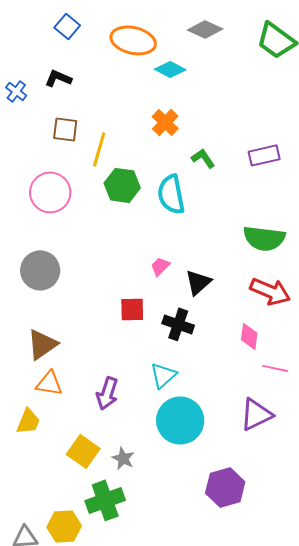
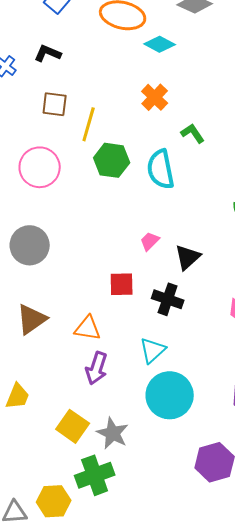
orange triangle: (49, 383) -> (88, 328), moved
gray star: (123, 458) -> (113, 433), size x1.4

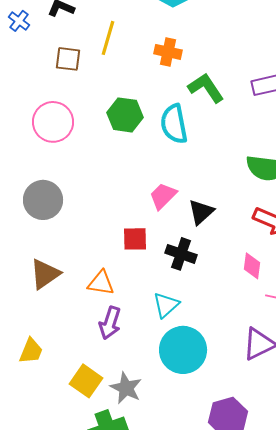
orange cross: (155, 97) -> (168, 52), turned -32
yellow line: (89, 124) -> (108, 38), moved
green L-shape: (193, 133) -> (206, 88), size x1.5
pink trapezoid: (150, 241) -> (163, 196), size x1.4

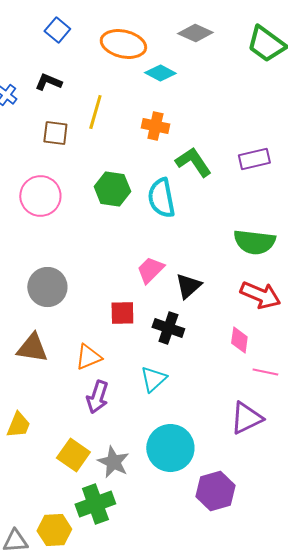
gray circle: (43, 200) -> (47, 287), moved
brown triangle: (45, 274) -> (32, 348), turned 44
orange triangle: (101, 283) -> (88, 357), turned -32
cyan circle: (183, 350) -> (170, 448), moved

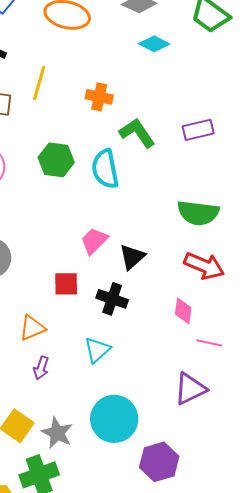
cyan diamond: (160, 73) -> (154, 44), moved
purple arrow: (97, 397) -> (41, 368), size x0.7

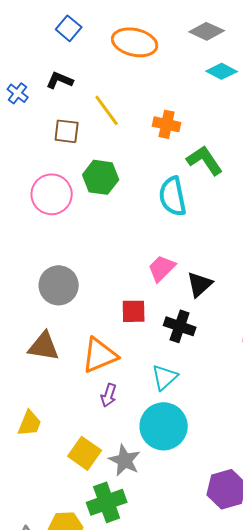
yellow line: (39, 83) -> (107, 110), turned -52
green hexagon: (56, 160) -> (101, 177), moved
orange triangle: (32, 328) -> (100, 355), size x1.4
cyan circle: (114, 419) -> (164, 426), moved

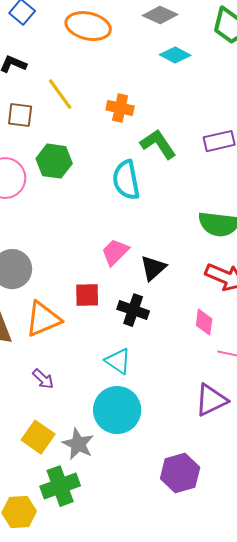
orange triangle: (100, 355) -> (43, 319), moved
cyan triangle: (165, 377) -> (118, 361), turned -44
purple arrow: (109, 395) -> (43, 379), moved, turned -65

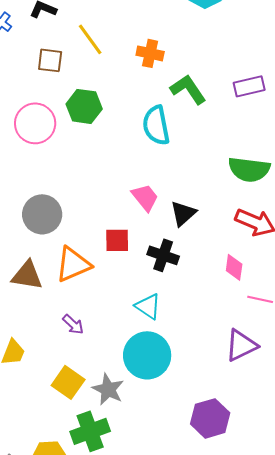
pink trapezoid: (115, 252) -> (145, 197), turned 96

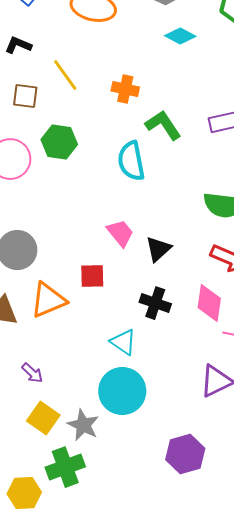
black cross: (163, 255) -> (155, 303), moved
pink diamond: (234, 267) -> (209, 303), size x1.4
purple arrow: (73, 324) -> (32, 373), moved

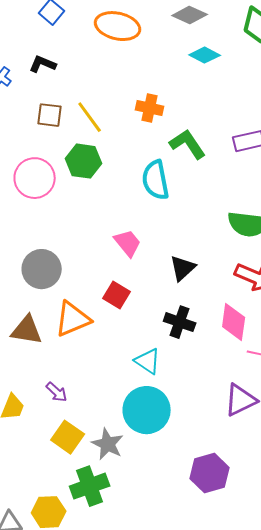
yellow line: (65, 75) -> (90, 117), moved
pink trapezoid: (120, 233) -> (128, 243), moved
red square: (92, 276) -> (117, 295), turned 32

